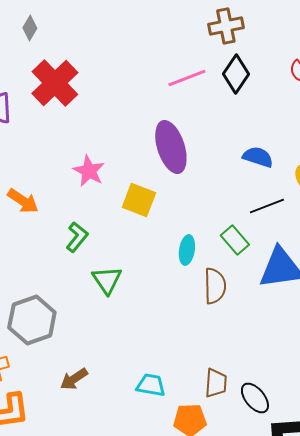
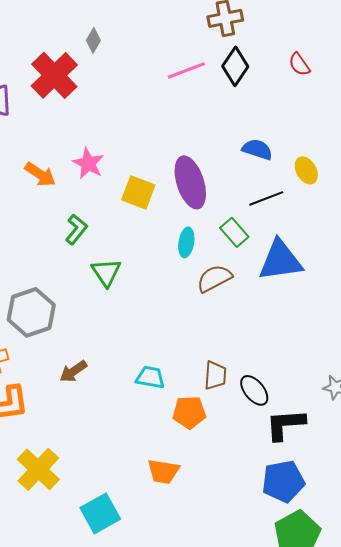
gray diamond: (30, 28) -> (93, 40), moved
purple ellipse: (171, 147) -> (190, 182), moved
orange arrow: (23, 201) -> (40, 174), moved
brown semicircle: (215, 286) -> (214, 278), turned -117

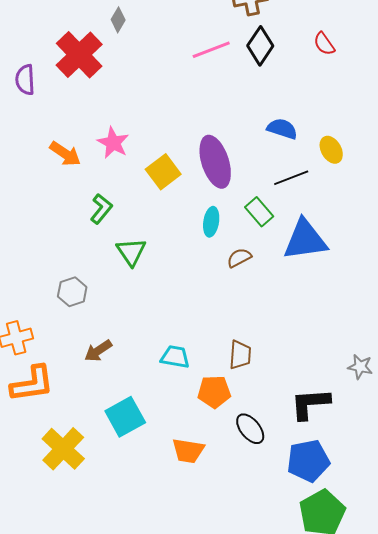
yellow square: (138, 192) -> (163, 172), turned 32
brown semicircle: (214, 278) -> (239, 258), size x0.7
gray hexagon: (31, 312) -> (72, 292), moved, size x0.6
black ellipse: (254, 390) -> (250, 429), moved
cyan square: (100, 513) -> (125, 417), moved

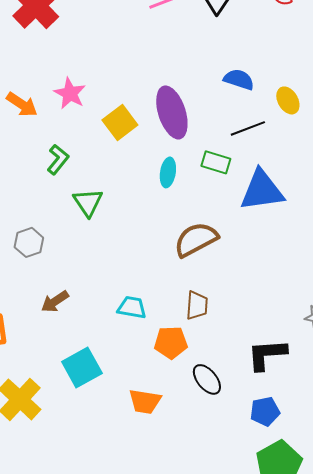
green rectangle: (259, 212) -> (216, 162), turned -32
brown semicircle: (239, 258) -> (196, 239), moved, size x1.8
blue pentagon: (308, 461) -> (265, 411), size x0.7

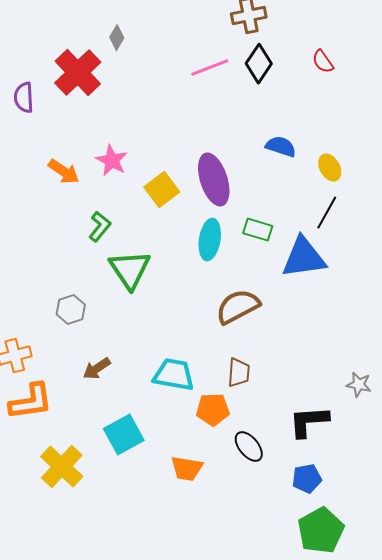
black line: (248, 128) -> (327, 213), moved, turned -40
cyan ellipse: (168, 172) -> (210, 240), size x1.4
green triangle: (88, 202) -> (130, 270), size x1.4
cyan trapezoid: (132, 307) -> (174, 375), size x1.4

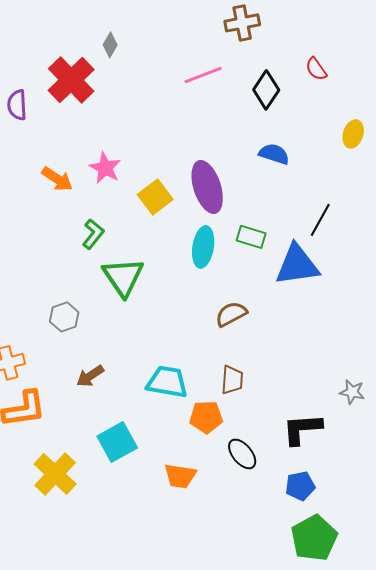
black diamond: (259, 64) -> (266, 90), moved
yellow ellipse: (330, 168) -> (353, 134), moved, turned 48
brown semicircle: (238, 307) -> (231, 314), size x0.7

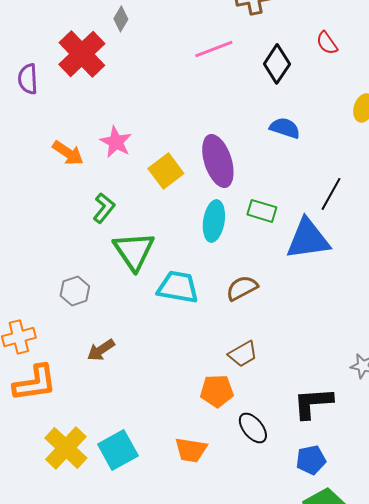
brown trapezoid: (232, 380) -> (243, 354), turned 56
cyan trapezoid: (167, 382) -> (178, 287), moved
cyan square: (117, 442) -> (118, 450), moved

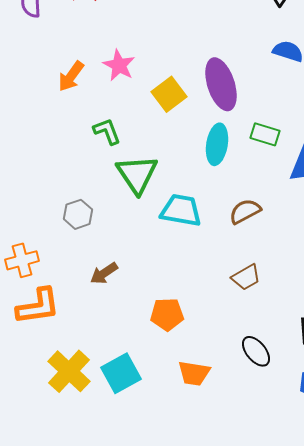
orange arrow: (68, 153) -> (71, 76), turned 92
green L-shape: (104, 208) -> (107, 131), turned -60
orange pentagon: (217, 391) -> (167, 314), moved

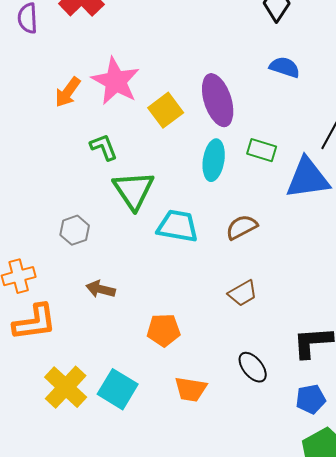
pink star: (119, 65) -> (116, 81), size x1.5
brown arrow: (104, 273) -> (101, 289), turned 48
cyan square: (121, 373) -> (118, 389), turned -30

